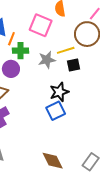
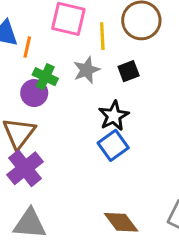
yellow line: (66, 50) -> (102, 36), moved, turned -66
green cross: (20, 51) -> (45, 77), moved, turned 35

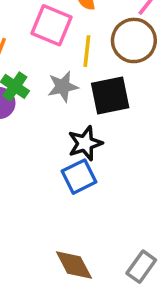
black square: (129, 71) -> (110, 95), size x1.6

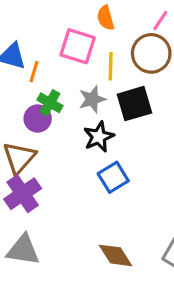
black star: (85, 143) -> (99, 137), moved

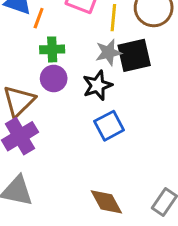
gray star: (92, 99) -> (108, 52), moved
green cross: (50, 103) -> (52, 49), turned -35
purple circle: (38, 119) -> (54, 78), moved

